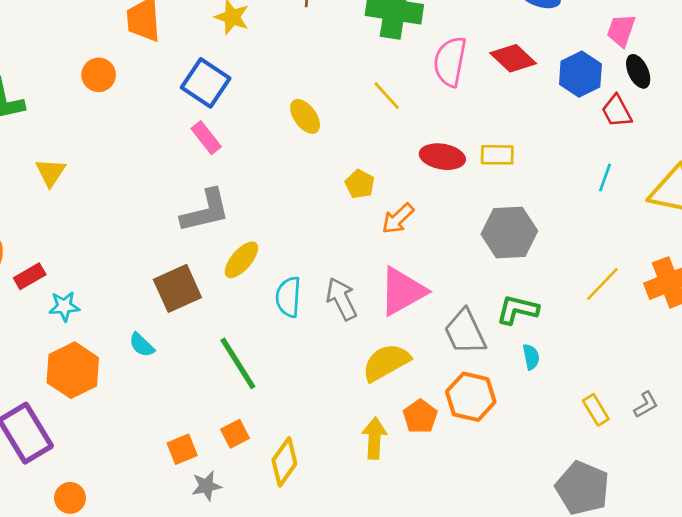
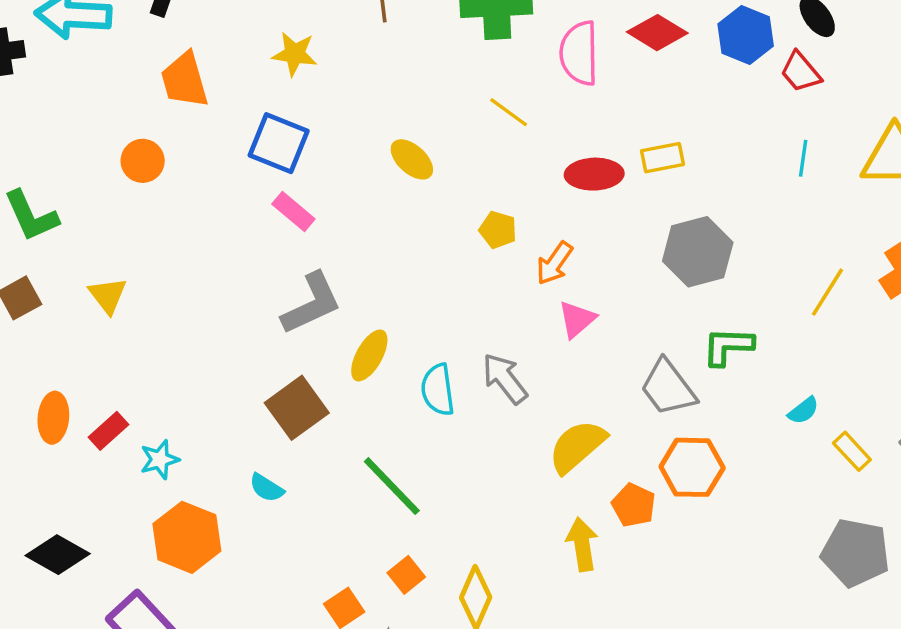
pink triangle: (403, 291) -> (577, 319), moved, size x0.6
cyan semicircle: (531, 357) -> (803, 411), moved, turned 75

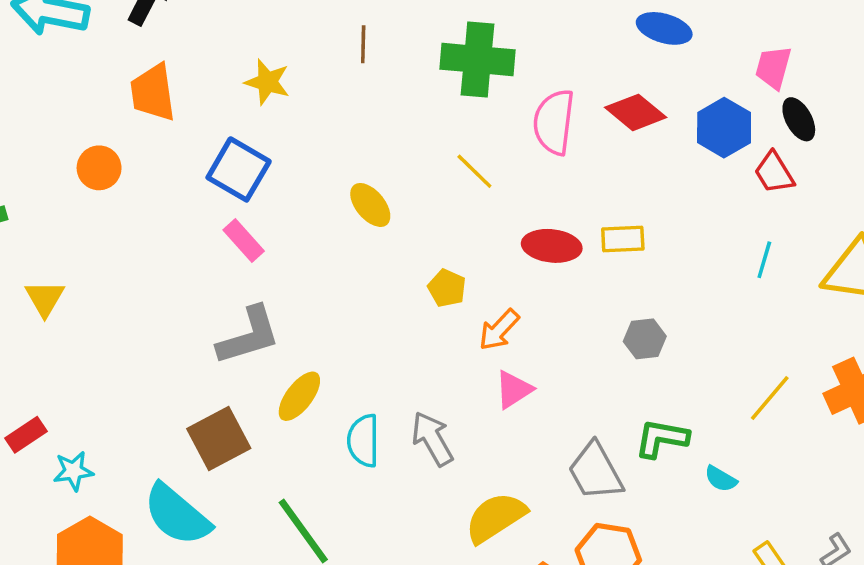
gray hexagon: (698, 252) -> (645, 339), size x0.6
cyan semicircle: (803, 411) -> (721, 479), moved, turned 60
cyan semicircle: (267, 488) -> (177, 515), size x2.0

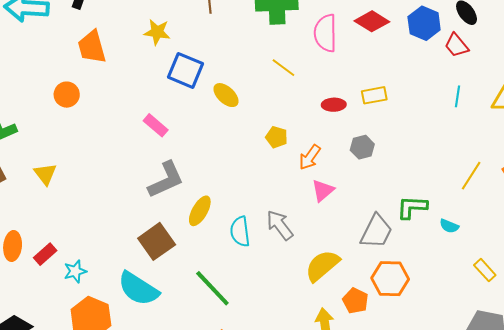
blue square: (239, 169) -> (185, 70), moved
red ellipse: (552, 246) -> (334, 105), size x0.7
gray hexagon: (645, 339) -> (362, 147), moved
gray trapezoid: (595, 471) -> (376, 231), turned -117

